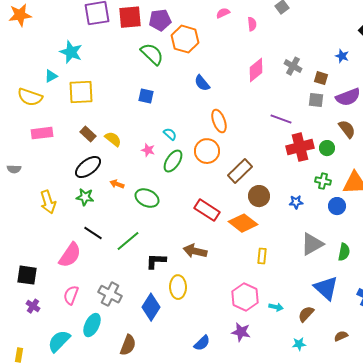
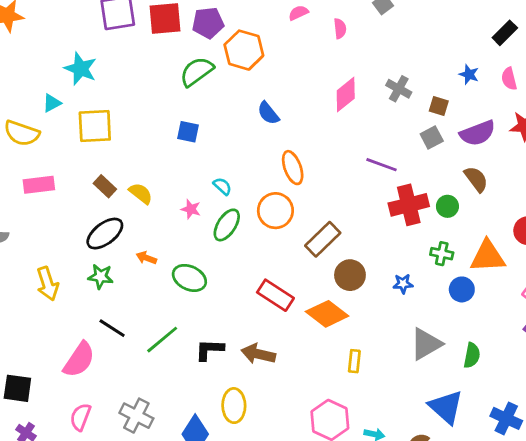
green semicircle: (152, 54) -> (197, 72), turned -80
gray square: (316, 100) -> (432, 137), turned -35
black L-shape: (156, 261) -> (210, 350), moved

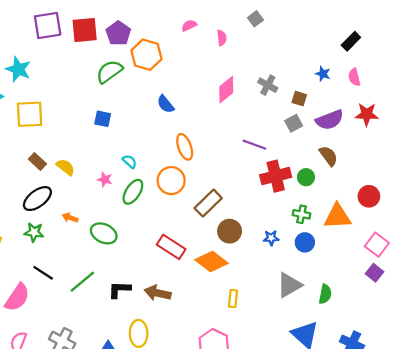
purple pentagon: (208, 23) -> (118, 33), turned -30
blue circle: (462, 289) -> (305, 242), moved

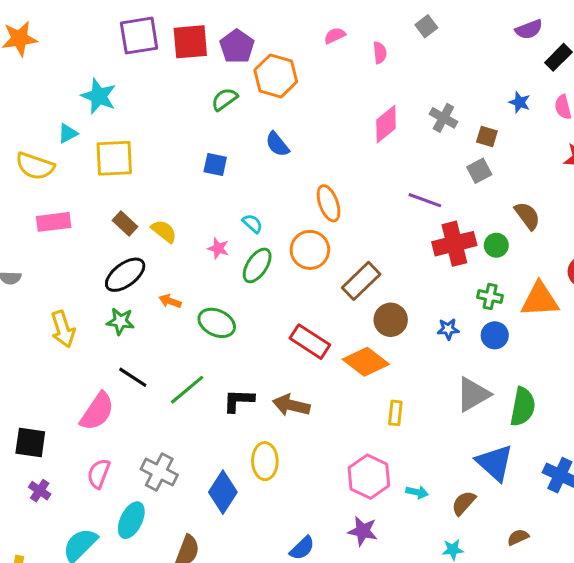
green semicircle: (109, 72) -> (224, 99), size x0.7
blue semicircle: (166, 104) -> (277, 144), moved
purple semicircle: (330, 120) -> (529, 29), moved, size x0.7
green semicircle: (325, 294) -> (523, 407), size x1.4

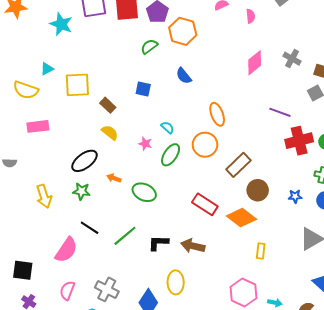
cyan star: (99, 96) -> (61, 24), moved
brown rectangle: (125, 223) -> (108, 105), moved

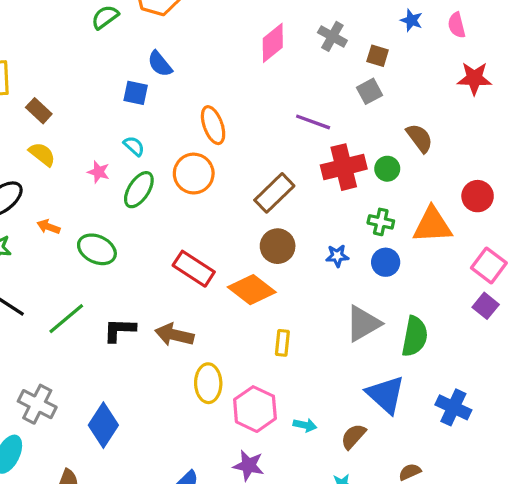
blue square: (143, 89) -> (136, 93), moved
brown rectangle: (238, 165) -> (274, 193), moved
yellow ellipse: (176, 282) -> (208, 383), moved

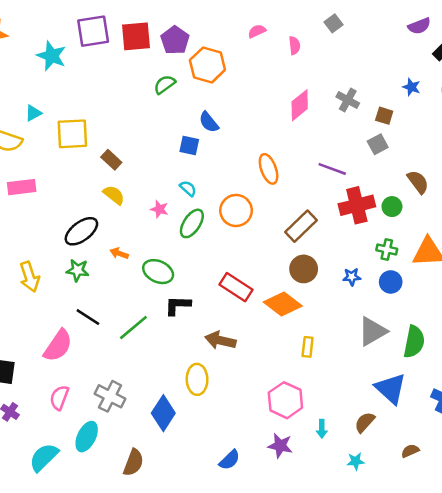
orange ellipse: (213, 125) -> (269, 169), moved
black L-shape: (120, 330) -> (178, 305), moved
yellow ellipse: (208, 383) -> (197, 379), moved
cyan arrow: (305, 425) -> (322, 429), moved, turned 78

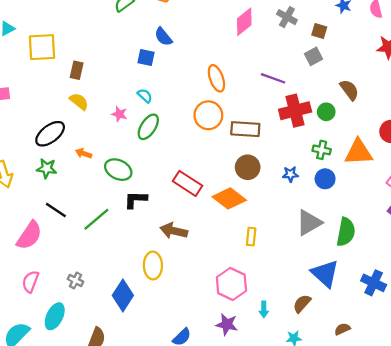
brown rectangle: (111, 160) -> (77, 70), turned 60
orange circle: (236, 210) -> (208, 115), moved
brown rectangle: (301, 226) -> (245, 129), turned 48
gray cross: (110, 396) -> (75, 280), size x0.6

